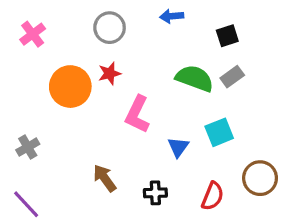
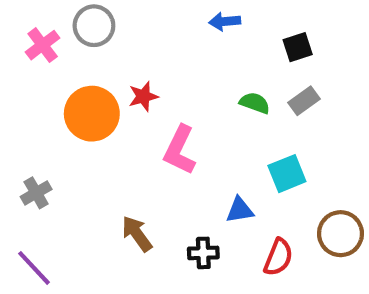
gray circle: (110, 28) -> (94, 26), moved
green semicircle: (195, 78) -> (255, 103), size x0.6
blue triangle: (178, 147) -> (240, 210), moved, turned 45

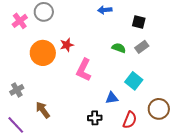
black square: (298, 47) -> (139, 22), turned 32
cyan square: (287, 174) -> (134, 81), turned -30
brown arrow: (137, 234) -> (43, 110), moved

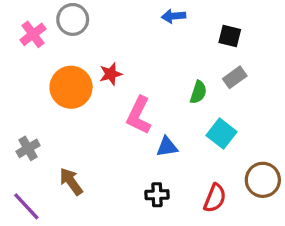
green semicircle: (119, 48) -> (198, 92), moved, turned 88
blue triangle: (112, 98) -> (167, 147), moved

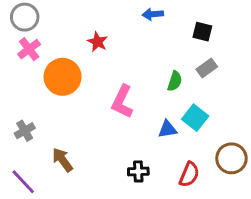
gray circle: (73, 19) -> (25, 17), moved
pink cross: (33, 34) -> (29, 49), moved
red star: (111, 74) -> (97, 42), moved, turned -30
blue triangle: (167, 147) -> (167, 129), moved

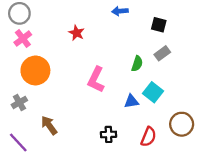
orange circle: (63, 77) -> (35, 70), moved

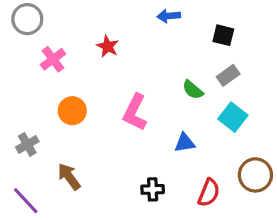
pink cross: (23, 38) -> (53, 59), moved
green semicircle: (137, 64) -> (193, 90), turned 112
orange circle: (35, 70) -> (72, 111), moved, size x0.7
cyan square: (153, 92) -> (233, 117), moved

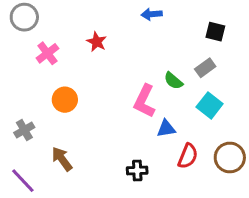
black square: (223, 35) -> (215, 32), moved
pink L-shape: (135, 112) -> (144, 101), moved
red semicircle: (209, 193) -> (188, 156), moved

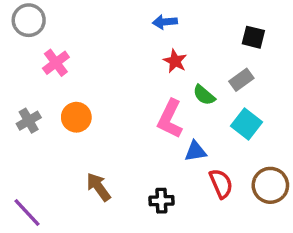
blue arrow: (152, 14) -> (165, 22), moved
red star: (97, 42) -> (175, 61), moved
gray cross: (24, 130) -> (29, 121), moved
red semicircle: (188, 156) -> (221, 184), turned -45
brown arrow: (62, 159) -> (98, 187), moved

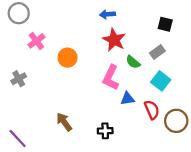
red star: (175, 61) -> (114, 40), size x1.5
orange circle: (76, 117) -> (68, 58), moved
red semicircle: (221, 184) -> (152, 110), moved

